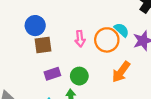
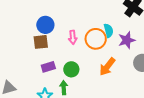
blue circle: (35, 26) -> (45, 25), moved
cyan semicircle: (122, 30) -> (109, 31), turned 32

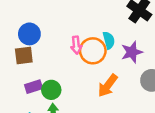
pink arrow: (73, 37) -> (76, 45), moved
green circle: (71, 69) -> (51, 90), moved

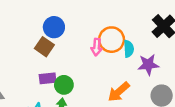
orange circle: (93, 51) -> (112, 40), moved
brown square: (24, 55) -> (44, 47), turned 30

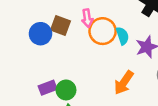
brown square: (44, 47) -> (61, 26), moved
pink arrow: (97, 47) -> (87, 18), moved

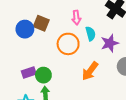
pink arrow: (87, 18) -> (76, 18), moved
orange circle: (103, 31) -> (68, 44), moved

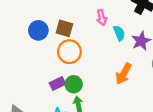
blue circle: (25, 29) -> (38, 30), moved
orange circle: (68, 44) -> (69, 52), moved

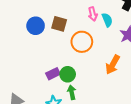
cyan semicircle: (119, 33) -> (107, 20), moved
orange circle: (69, 52) -> (82, 42), moved

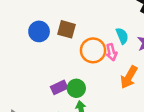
pink arrow: (93, 14) -> (111, 52), moved
cyan semicircle: (107, 20) -> (122, 36), moved

